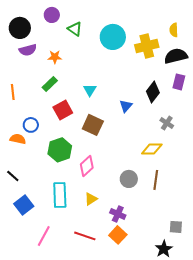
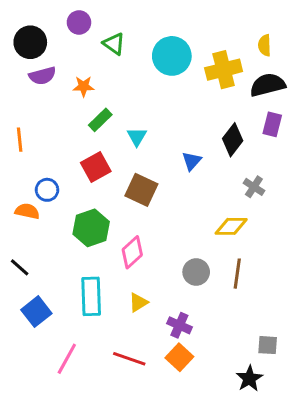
green rectangle: (50, 84) -> (100, 120), moved

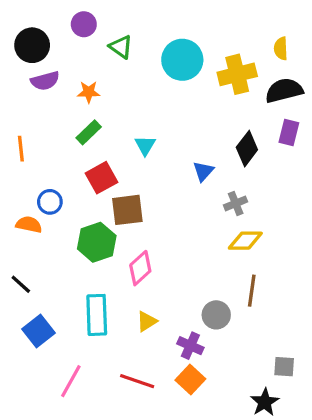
green rectangle: (100, 120) -> (89, 132), moved
gray cross: (254, 187) -> (236, 203), moved, turned 35
brown square: (141, 190) -> (127, 210), moved, turned -32
gray circle: (196, 272) -> (216, 315), moved

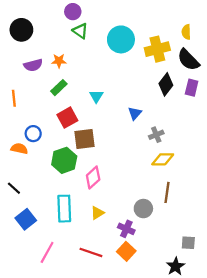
purple circle: (84, 24) -> (73, 12), moved
purple semicircle: (45, 81) -> (33, 65), moved
black semicircle: (284, 90) -> (188, 60), turned -120
black diamond: (247, 149) -> (166, 84), moved

